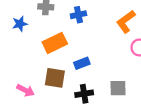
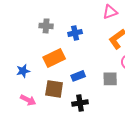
blue star: (20, 24) -> (23, 71), moved
gray square: (118, 88) -> (110, 79), moved

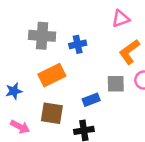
gray cross: (46, 26) -> (42, 36), size x1.5
blue rectangle: (78, 76) -> (91, 100), moved
gray square: (110, 79) -> (116, 84), moved

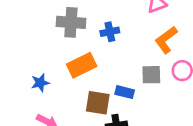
blue rectangle: (91, 100) -> (125, 92), turned 35
brown square: (52, 113) -> (98, 103), moved

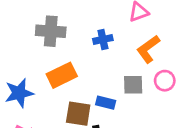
blue cross: (110, 32) -> (103, 39), moved
blue star: (40, 83) -> (19, 93), size x1.5

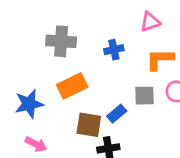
orange L-shape: (148, 49) -> (160, 59), turned 36
blue rectangle: (106, 103) -> (117, 114), turned -54

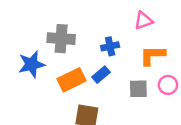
blue star: (29, 104) -> (32, 64), moved
blue rectangle: (117, 114) -> (101, 75), moved

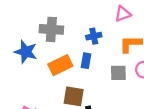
blue star: (32, 64) -> (26, 52), turned 30
blue rectangle: (101, 75) -> (86, 61), turned -40

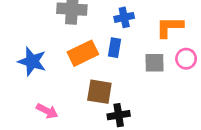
blue star: (26, 52) -> (32, 61), moved

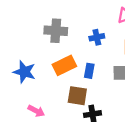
blue rectangle: (115, 48) -> (89, 71), moved

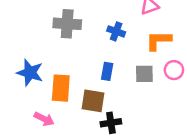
blue cross: (97, 37) -> (116, 31), turned 32
orange rectangle: (64, 65) -> (61, 88), moved, turned -60

